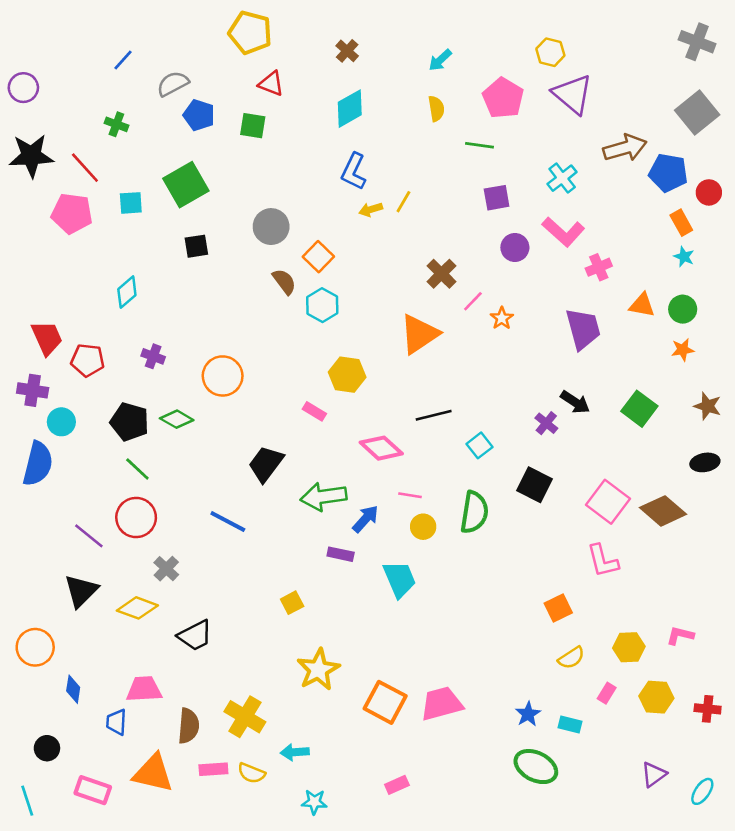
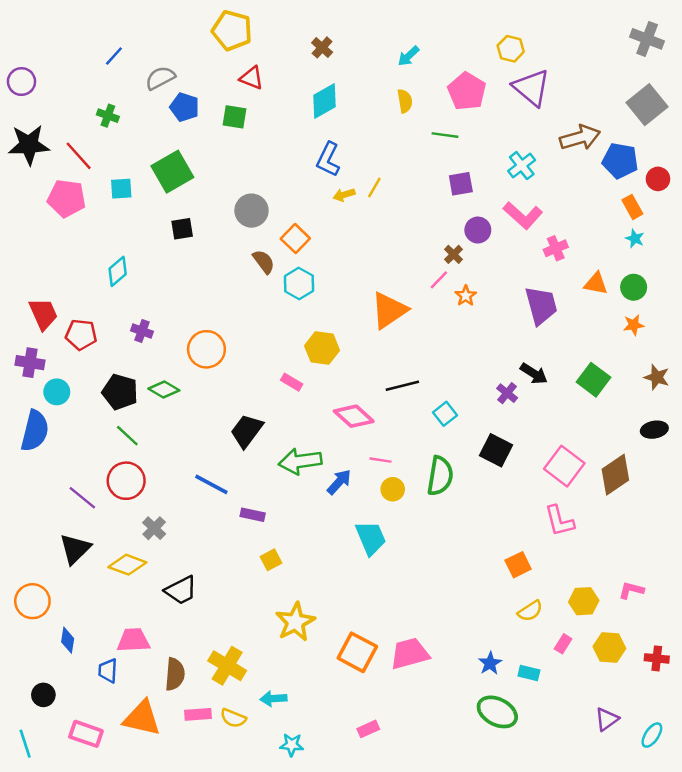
brown cross: (441, 274) -> (454, 254), moved, size x0.7
brown diamond: (663, 511) -> (615, 475), turned -75
purple rectangle: (341, 554) -> (253, 515), moved

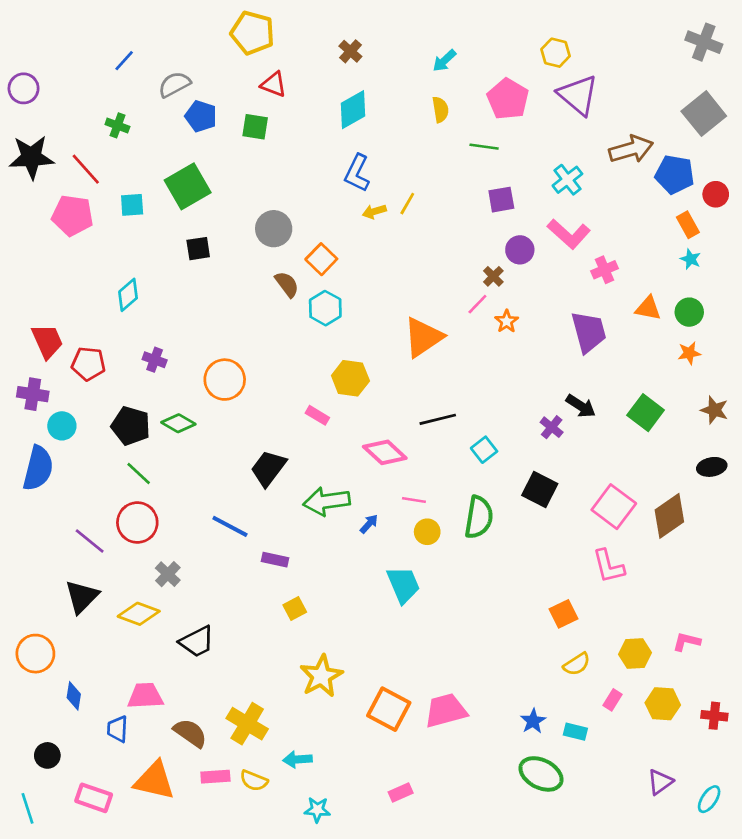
blue arrow: (339, 482) -> (369, 524), size x0.7
brown semicircle: (175, 674) -> (190, 733), turned -60

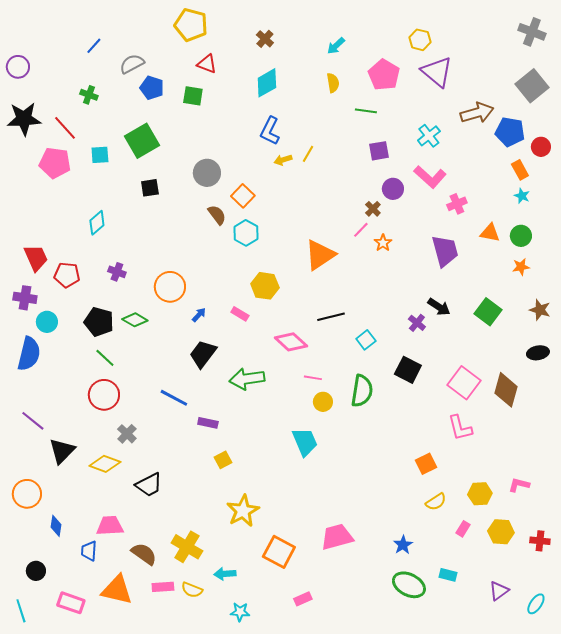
brown diamond: (669, 516) -> (506, 390), turned -40
blue arrow: (369, 524) -> (199, 315), moved
purple line: (90, 541) -> (33, 421), moved
orange square: (389, 709) -> (279, 552), moved
cyan rectangle: (575, 732) -> (448, 575), moved

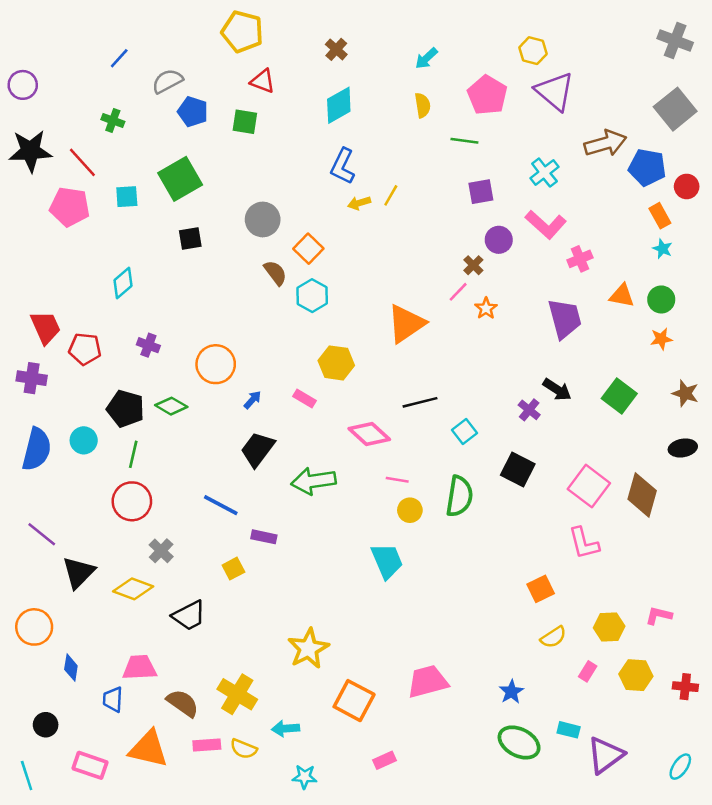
cyan circle: (47, 322) -> (84, 440), moved
green line: (105, 358) -> (133, 454), turned 60
yellow square: (223, 460) -> (233, 569), moved
purple triangle: (499, 591) -> (605, 755), moved, size x1.5

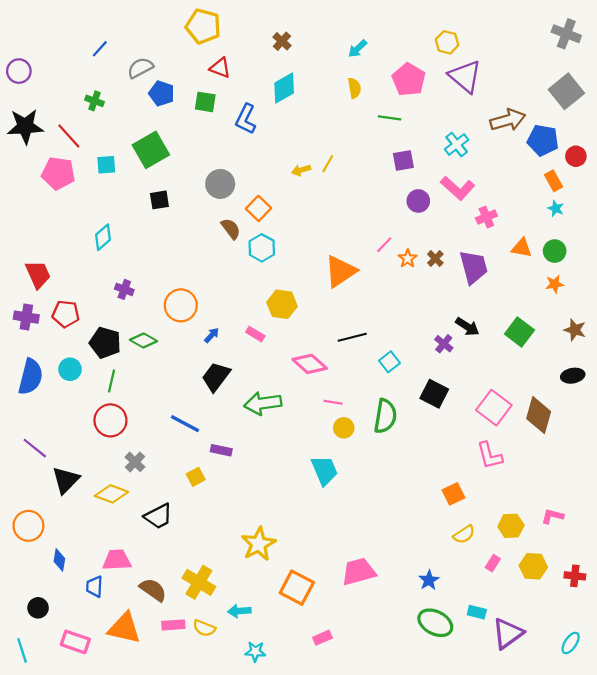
blue L-shape: (343, 166) -> (246, 119), moved
brown cross: (473, 265) -> (435, 259), moved
red pentagon: (85, 349) -> (66, 314), moved

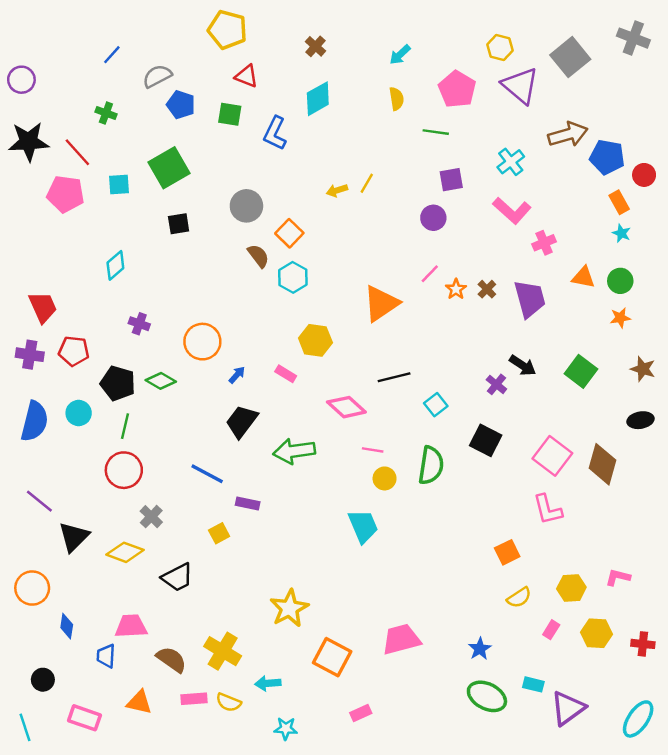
gray square: (566, 91) -> (570, 57), moved
purple circle: (418, 201) -> (433, 218), moved
orange triangle: (124, 628) -> (139, 702), size x0.7
cyan ellipse: (571, 643) -> (638, 719), size x1.5

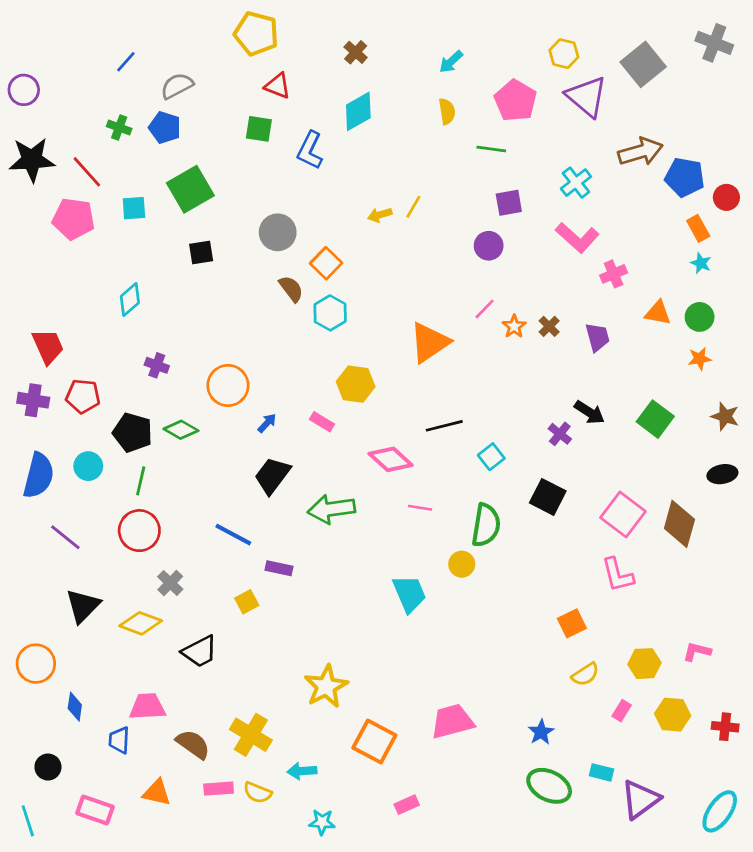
blue pentagon: (181, 105) -> (165, 128), moved
purple trapezoid: (530, 299) -> (597, 337), size x0.7
yellow circle: (385, 478) -> (462, 564), moved
purple line: (39, 501) -> (65, 537), moved

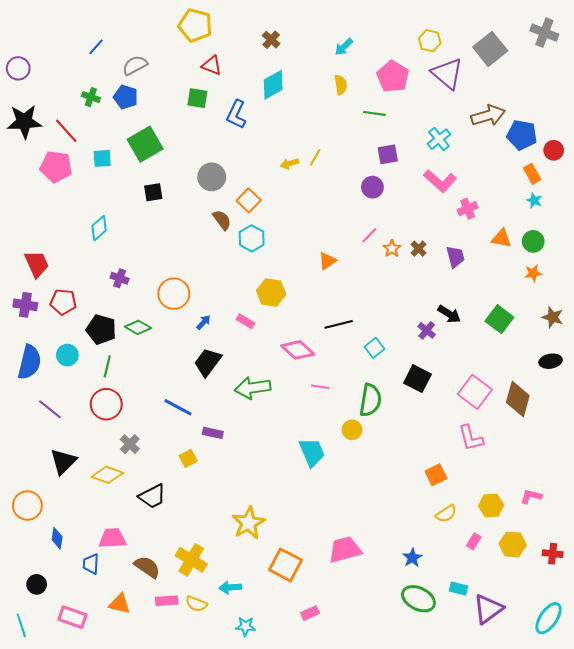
orange triangle: (430, 342) -> (327, 261), size x0.6

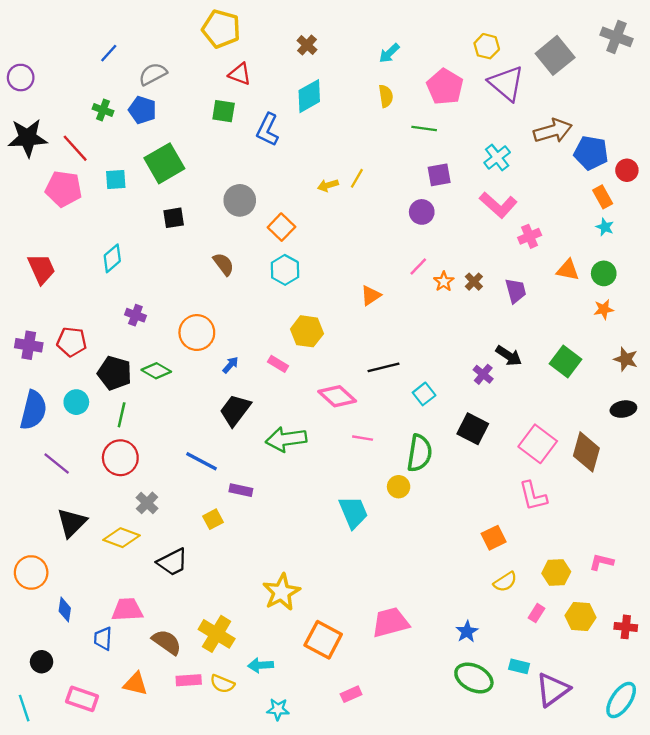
brown semicircle: (222, 220) -> (224, 264), moved
red trapezoid: (37, 264) -> (42, 269), moved

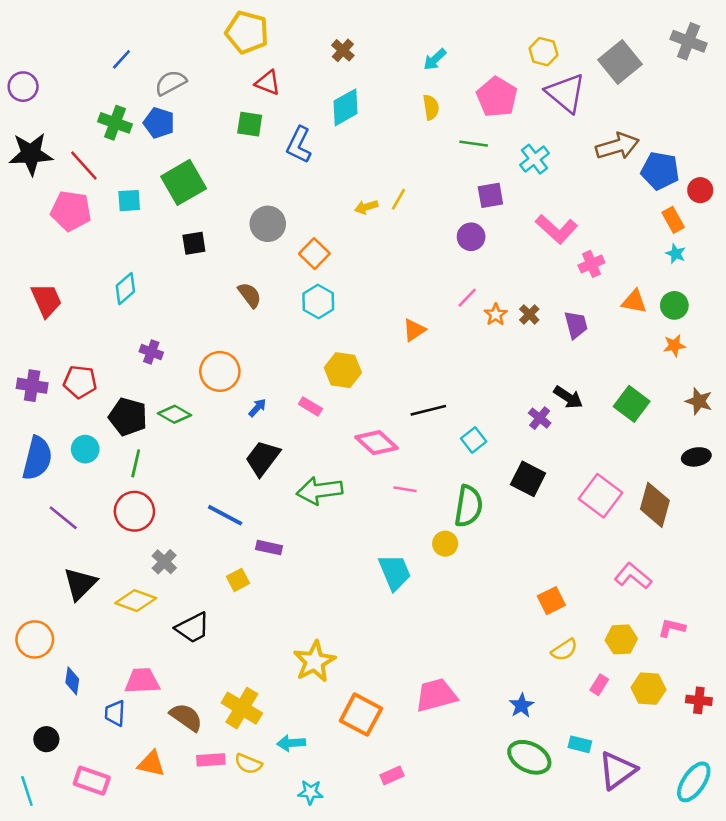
green cross: (103, 110) -> (115, 123), size x1.4
cyan cross: (497, 157) -> (534, 159), moved
pink L-shape: (533, 496) -> (633, 576), moved, turned 144

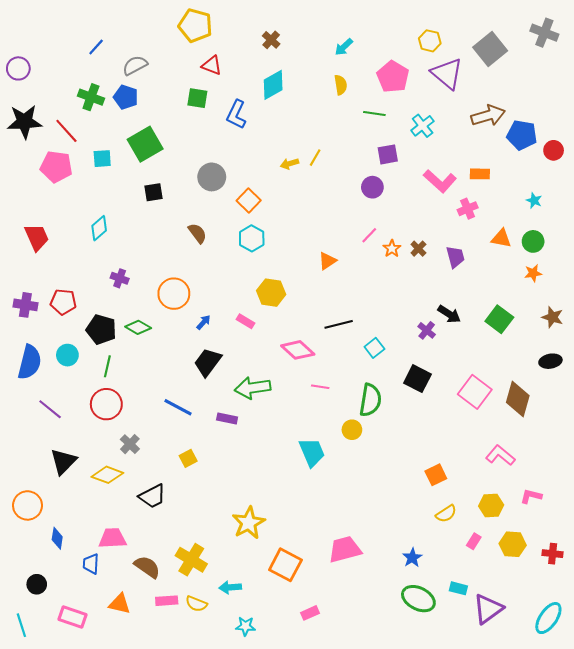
orange rectangle: (673, 220) -> (480, 174), moved, turned -60
purple rectangle: (269, 548) -> (227, 418), moved

